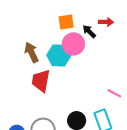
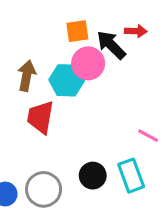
black arrow: (89, 31) -> (111, 45), size x1.5
brown arrow: (31, 52) -> (27, 76), turned 36

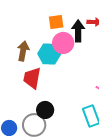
black arrow: (111, 45) -> (78, 31), turned 45
black circle: (93, 176) -> (45, 110), moved

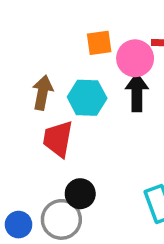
black arrow: (78, 31) -> (137, 93), moved
pink circle: (63, 43) -> (135, 58), moved

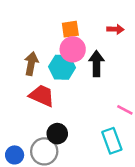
pink circle: (135, 58) -> (73, 49), moved
red trapezoid: (58, 139) -> (42, 96), turned 104

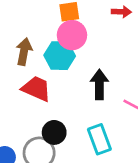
black arrow: (96, 64) -> (99, 84), moved
cyan rectangle: (112, 141) -> (99, 139), moved

